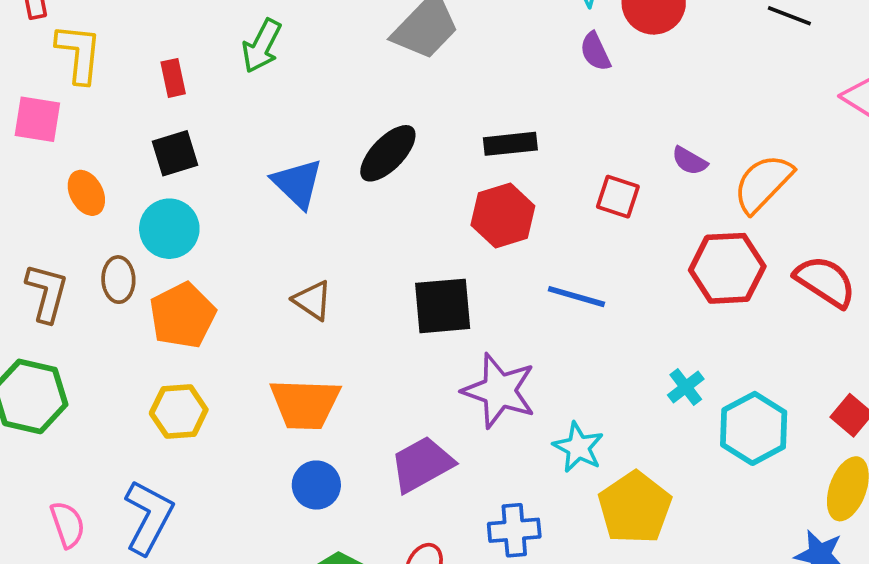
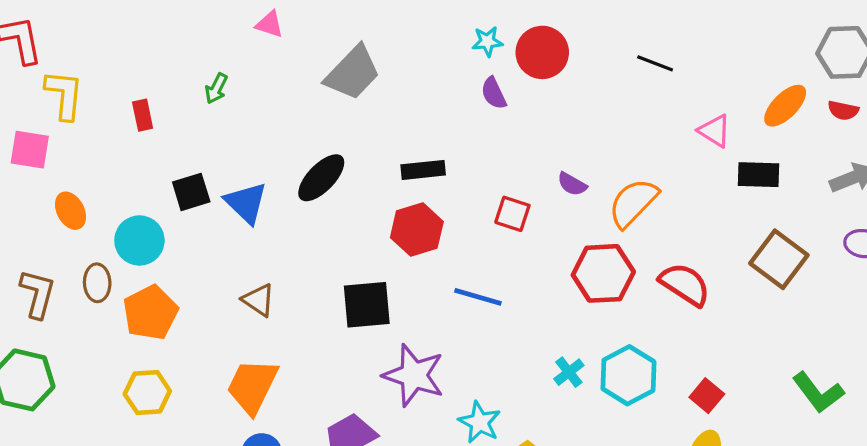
green arrow: (262, 46) -> (216, 88), size x0.7
black square: (175, 153) -> (191, 192), moved
orange trapezoid: (305, 404) -> (252, 386), turned 114
cyan hexagon: (754, 428) -> (628, 375), moved

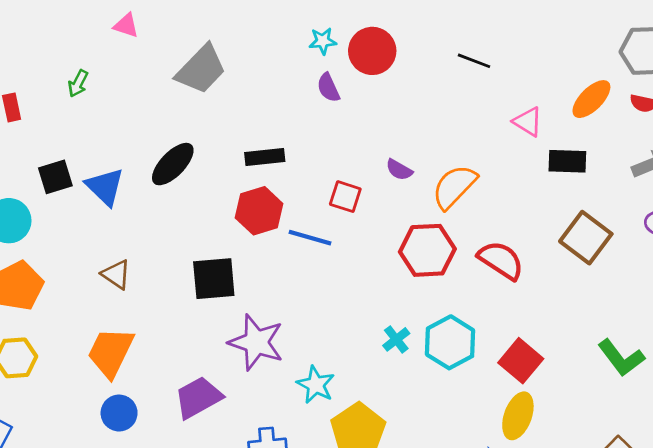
blue line: (478, 297) -> (310, 238), moved
red square: (707, 396) -> (521, 361), size x1.4

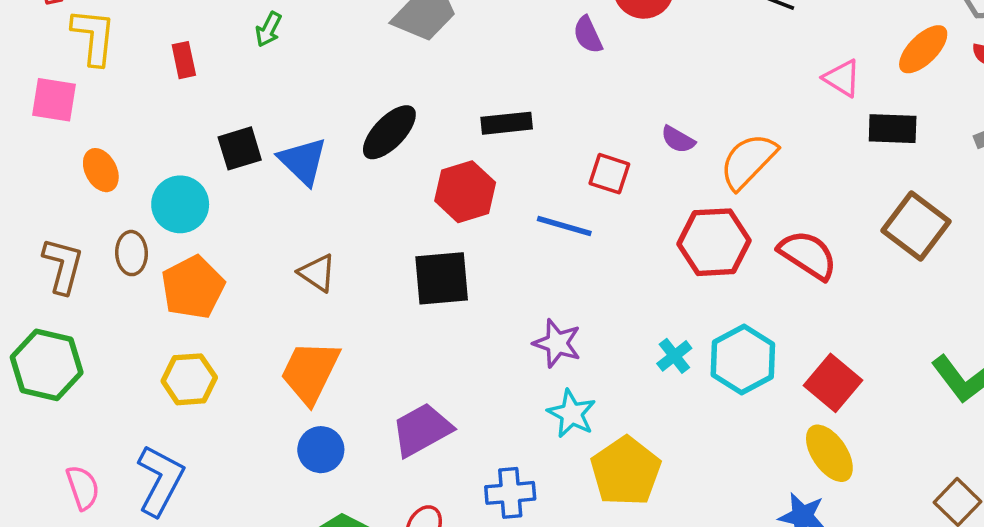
red hexagon: (259, 211) -> (465, 192), moved
purple star: (256, 342) -> (557, 343), moved, size x0.7
yellow ellipse: (518, 416) -> (829, 453), turned -54

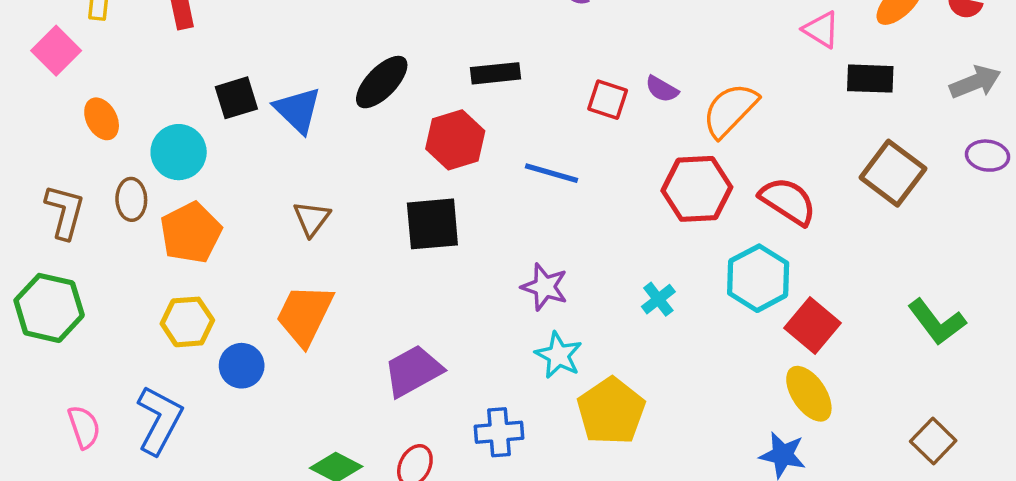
pink square: (54, 100) -> (56, 51), turned 36
red square: (609, 174) -> (608, 100), moved
brown triangle: (317, 273) -> (312, 219), turned 33
cyan hexagon: (743, 359) -> (758, 278), moved
blue circle: (321, 450) -> (242, 366), moved

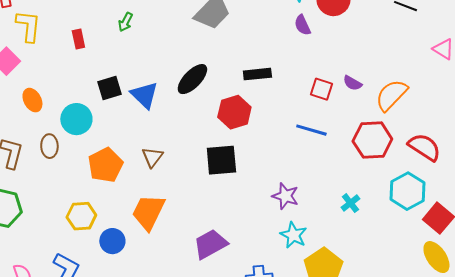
blue line: (552, 173) -> (311, 130), moved
orange pentagon: (191, 233) -> (105, 165), moved

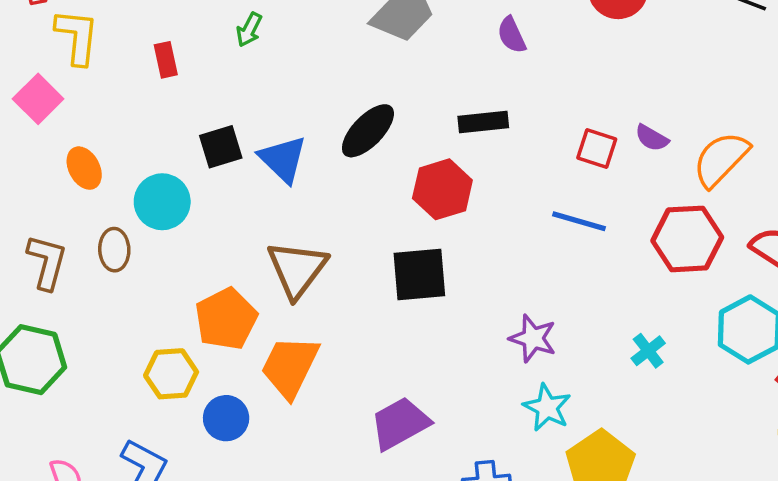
purple semicircle: (302, 25) -> (512, 35), moved
brown triangle: (152, 157) -> (297, 269), size x1.6
orange pentagon: (105, 165) -> (226, 319), moved

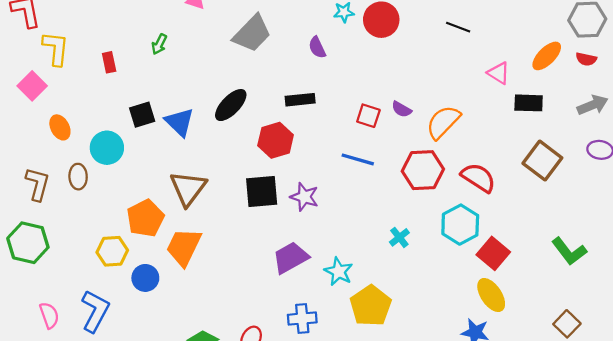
purple star: (533, 338) -> (304, 197), moved
purple trapezoid: (400, 423) -> (291, 258), moved

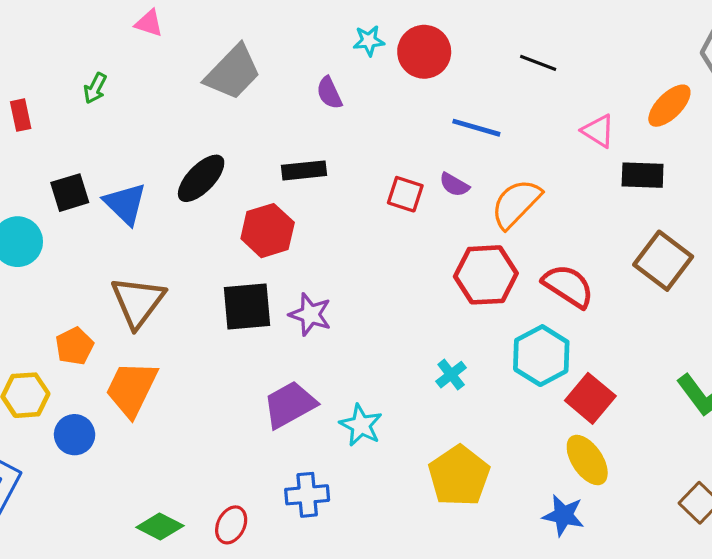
blue line: (358, 159) -> (476, 128), moved
orange pentagon: (145, 218) -> (75, 346), size x0.7
yellow pentagon: (371, 306) -> (459, 476), moved

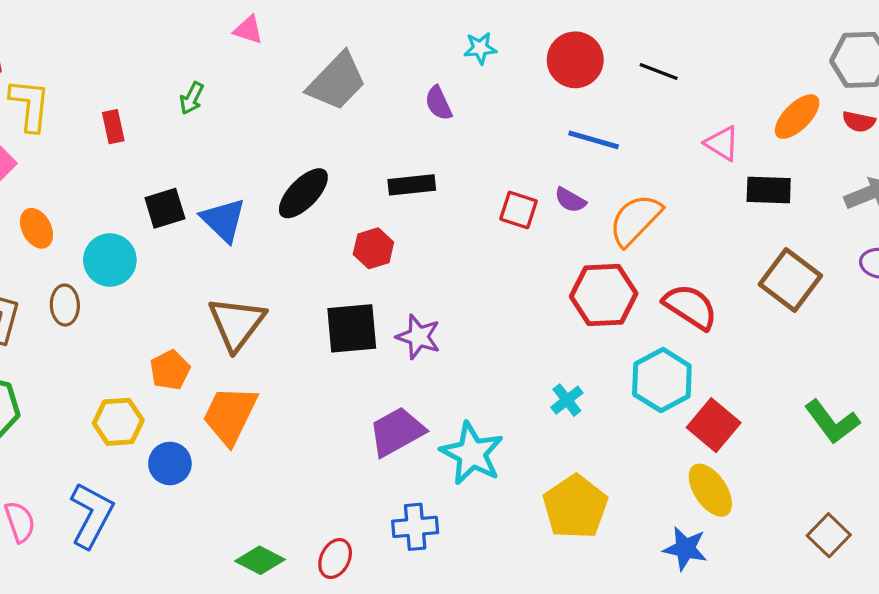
red circle: (424, 52) -> (575, 60), moved
red hexagon: (268, 231) -> (373, 248), size x0.7
cyan star: (361, 425) -> (472, 453), size x1.4

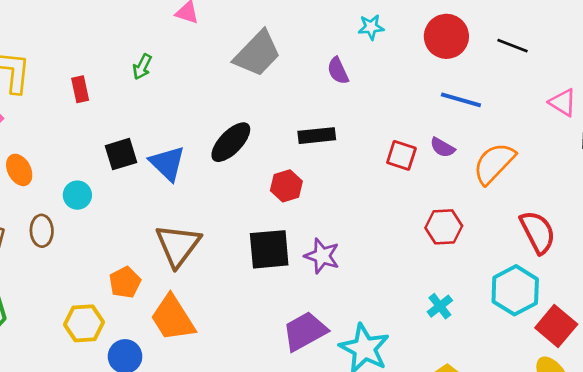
cyan circle: (110, 260) -> (77, 195), size x0.7
red hexagon: (604, 295) -> (444, 227), moved, size x0.7
red semicircle: (690, 307) -> (538, 232), turned 30
orange trapezoid: (230, 415) -> (173, 318), turned -58

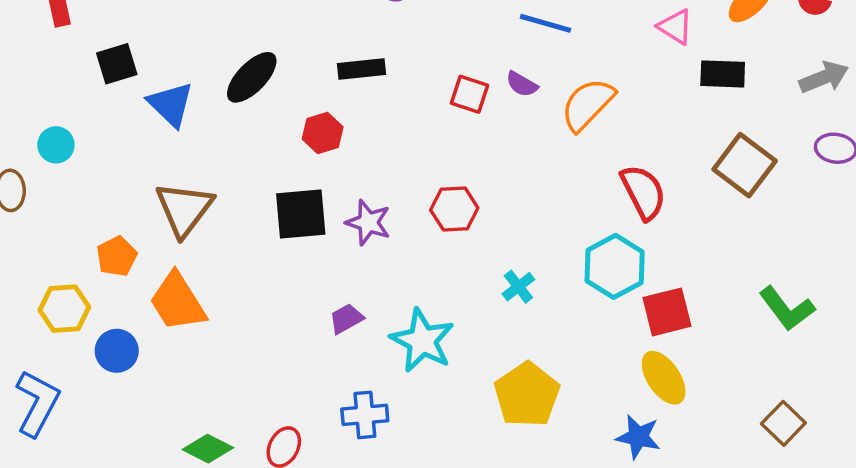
black square: (121, 154) -> (117, 64), moved
red hexagon: (444, 227) -> (454, 209), moved
red square: (556, 326) -> (667, 312), turned 36
purple trapezoid: (305, 331) -> (346, 319), size x0.6

